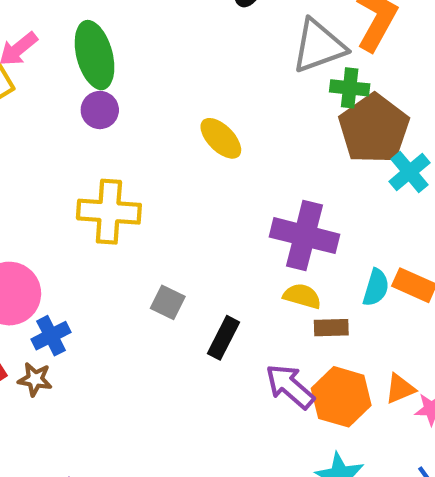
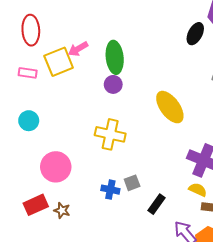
yellow ellipse: (221, 138) -> (170, 107), size x1.5
gray square: (168, 302) -> (132, 183), turned 35
blue cross: (51, 336) -> (110, 190), moved, turned 30

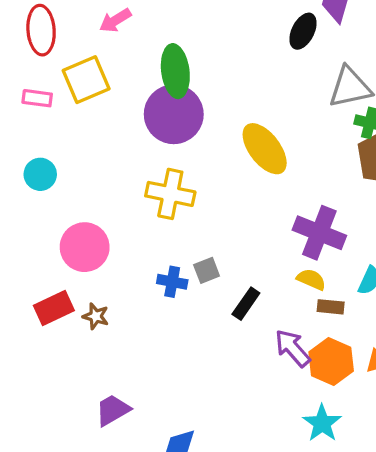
pink arrow: (78, 49) -> (115, 20), moved
purple circle: (113, 84) -> (174, 114), size x2.0

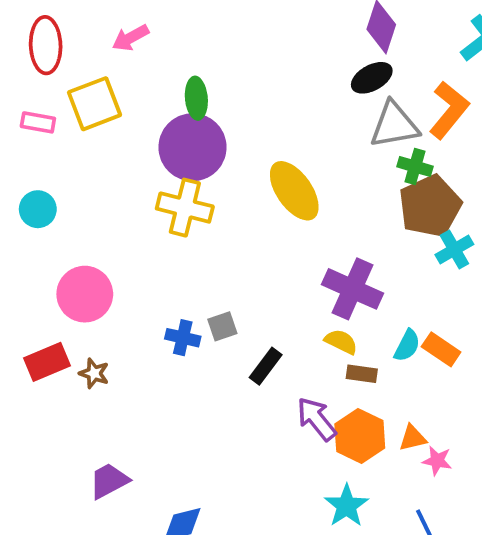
black ellipse: (303, 31) -> (372, 78), moved, turned 32
green ellipse: (175, 71) -> (196, 98), size x0.7
yellow cross: (170, 194) -> (185, 208), moved

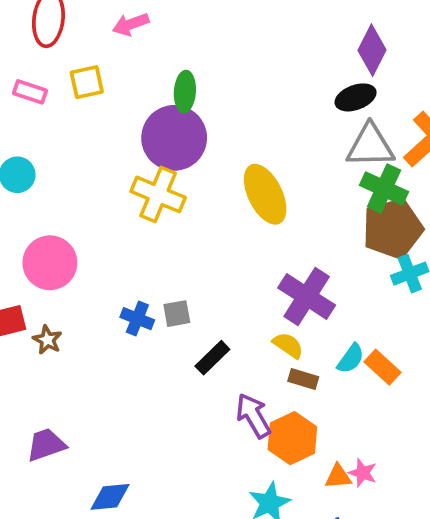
yellow square: (95, 104) -> (87, 82), size x0.7
green cross: (415, 166) -> (384, 188), size x1.4
orange triangle: (413, 438) -> (338, 477), moved

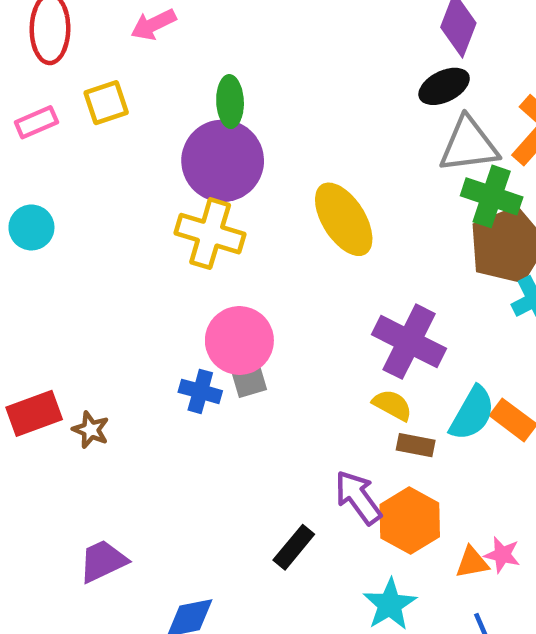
pink rectangle: (30, 92) -> (36, 122), turned -36
pink circle: (50, 263) -> (239, 340), moved
black rectangle: (212, 358) -> (294, 547), moved
cyan semicircle: (351, 359) -> (472, 413), size x1.4

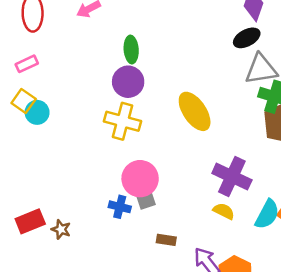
yellow square: (106, 103) -> (24, 101), moved, turned -35
purple circle: (223, 161) -> (128, 82), size x0.7
cyan circle: (31, 227) -> (37, 112), moved
brown rectangle: (416, 445) -> (166, 240), moved

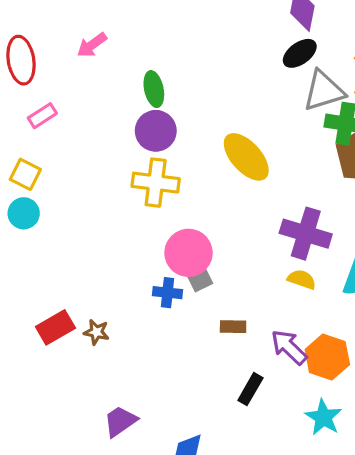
pink rectangle: (27, 64) -> (42, 116), moved
cyan circle: (37, 112) -> (24, 213), moved

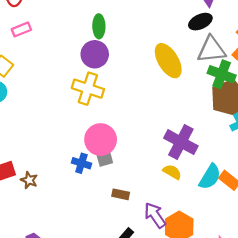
yellow ellipse: (246, 157) -> (168, 61), moved

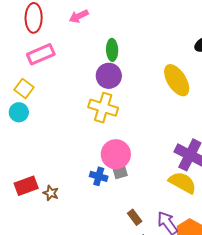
pink rectangle: (21, 29) -> (41, 54), size x1.5
yellow semicircle: (172, 172) -> (182, 183), size x1.6
brown rectangle: (121, 194) -> (135, 217), moved, turned 42

